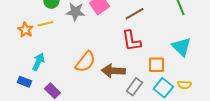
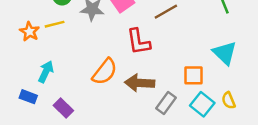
red L-shape: (131, 41) -> (138, 42), moved
yellow semicircle: (184, 85) -> (229, 100), turned 64

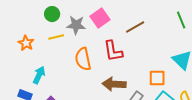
yellow line: (55, 24) -> (56, 37), moved
orange semicircle: (105, 72) -> (83, 59), moved, turned 130

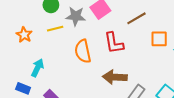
orange square: (157, 78) -> (159, 39), moved

